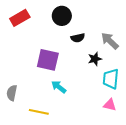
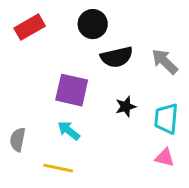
black semicircle: (78, 38) -> (117, 57), size x1.5
black star: (95, 59) -> (126, 107), moved
cyan arrow: (59, 87) -> (69, 131), moved

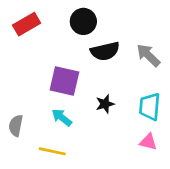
black star: (126, 107) -> (105, 104), moved

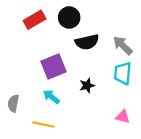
red rectangle: (27, 24) -> (35, 20), moved
purple square: (64, 81) -> (54, 67), turned -35
cyan trapezoid: (150, 107) -> (123, 73), moved

